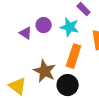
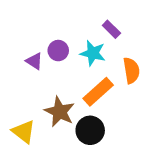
orange rectangle: (74, 56) -> (98, 92), turned 30

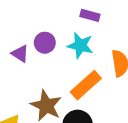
purple rectangle: (111, 29) -> (90, 15), moved, turned -30

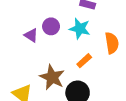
orange rectangle: (86, 85) -> (84, 61), size x0.6

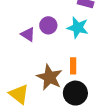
orange rectangle: (84, 61) -> (73, 66), moved, turned -48

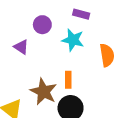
purple circle: (48, 25) -> (42, 25), moved

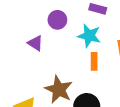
orange rectangle: (68, 80) -> (94, 61), moved

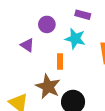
orange rectangle: (94, 61) -> (60, 62), moved

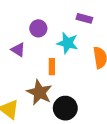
purple rectangle: (83, 15) -> (84, 18), moved

